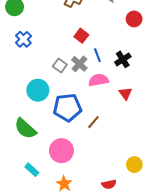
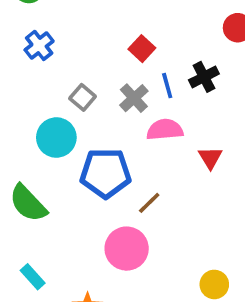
black cross: (123, 59) -> (204, 77), moved
gray square: (60, 66) -> (83, 97), moved
pink circle: (61, 151) -> (127, 249), moved

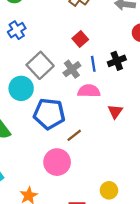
gray square: (83, 97) -> (40, 65), size x1.6

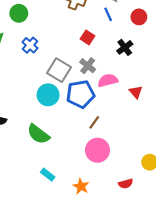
blue line: (93, 64) -> (108, 14), moved
blue pentagon: (49, 114) -> (80, 94), moved
brown line: (74, 135) -> (94, 122), moved

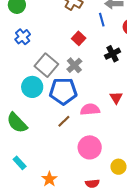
pink semicircle: (108, 80) -> (90, 109), moved
brown line: (94, 122) -> (64, 121), moved
pink circle: (97, 150) -> (90, 147), moved

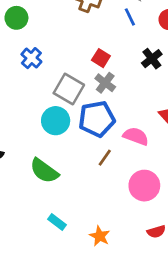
red square: (79, 38) -> (101, 58), moved
pink semicircle: (90, 109) -> (136, 136), turned 36

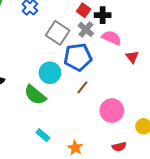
black cross: (152, 59) -> (103, 15), moved, turned 35
cyan circle: (56, 121) -> (50, 73), moved
pink semicircle: (136, 136) -> (111, 38), moved

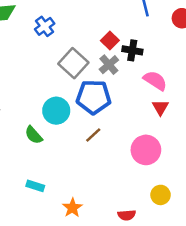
pink semicircle: (111, 38) -> (155, 81), moved
green semicircle: (35, 95) -> (34, 135), size x0.7
pink circle: (112, 111) -> (146, 150), moved
cyan rectangle: (43, 135) -> (35, 186), turned -32

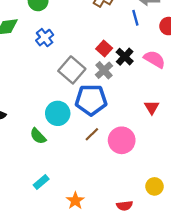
black cross: (132, 50) -> (125, 57), turned 36
pink semicircle: (155, 81) -> (154, 59), moved
pink circle: (146, 150) -> (122, 140), moved
cyan rectangle: (35, 186) -> (41, 182), turned -56

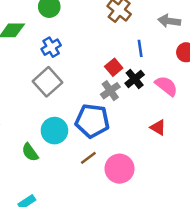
blue line: (135, 18) -> (140, 48), moved
gray square: (72, 70) -> (47, 82), moved
red triangle: (152, 107) -> (158, 128), moved, turned -35

